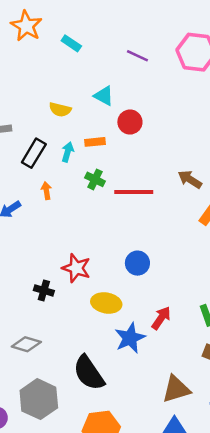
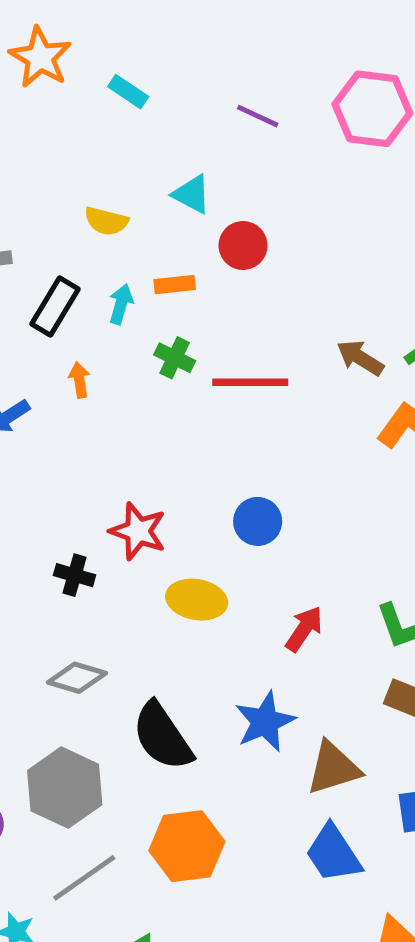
blue star: (130, 338) -> (265, 722), moved
gray diamond: (26, 344) -> (77, 678), moved

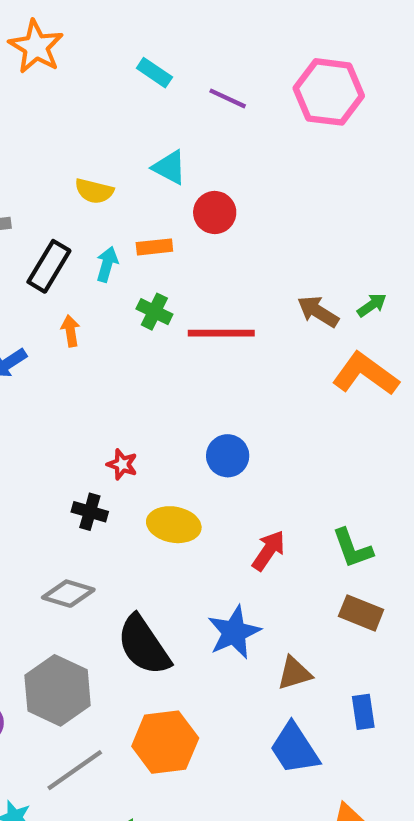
cyan rectangle: (128, 92) -> (154, 73), moved
red star: (138, 531) -> (122, 464), size x0.6
black cross: (75, 575) -> (90, 512), moved
brown triangle: (333, 768) -> (294, 673), size x0.7

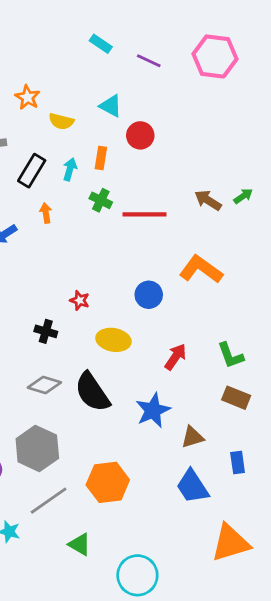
orange star: (36, 47) -> (27, 97), moved, size x0.7
orange rectangle: (154, 247) -> (101, 158), turned -75
orange L-shape: (365, 374) -> (201, 269), moved
black cross: (90, 512) -> (46, 331), moved
black semicircle: (144, 645) -> (92, 392), moved

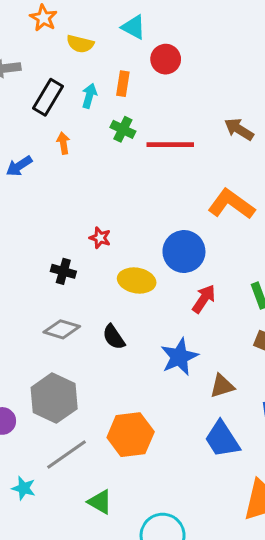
blue circle: (149, 295) -> (184, 251), moved, size x1.4
black semicircle: (92, 392) -> (114, 337), size x0.6

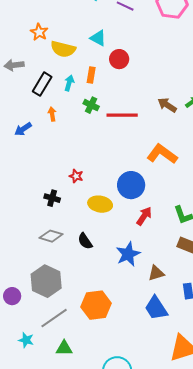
yellow semicircle: (80, 44) -> (63, 49), size x1.4
green triangle: (100, 502) -> (64, 348), moved, turned -30

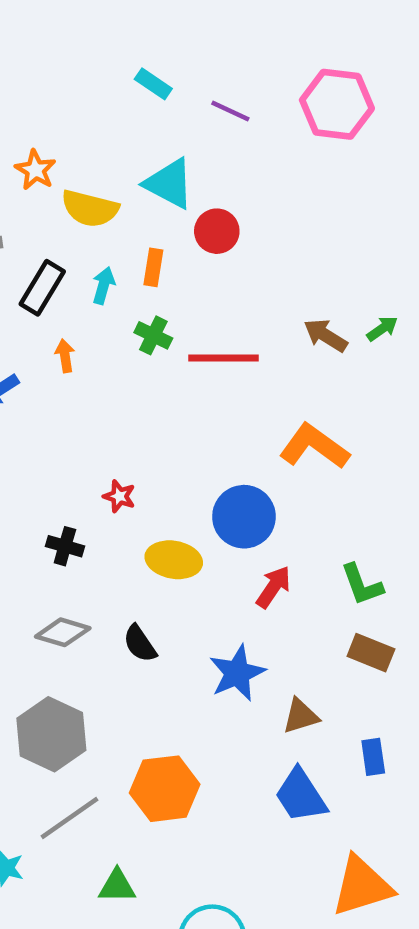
cyan triangle: (98, 38) -> (169, 184), size x1.4
green triangle: (64, 348) -> (117, 886), moved

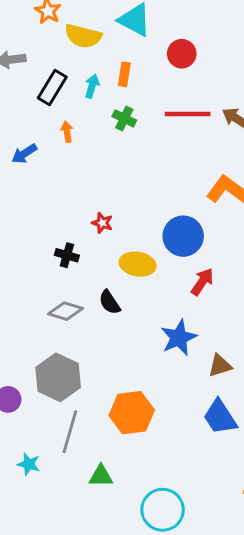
red circle: (217, 231) -> (182, 54), moved
red line: (224, 358) -> (188, 114), moved
black semicircle: (140, 644) -> (110, 302), moved
gray line: (69, 818) -> (70, 432), turned -39

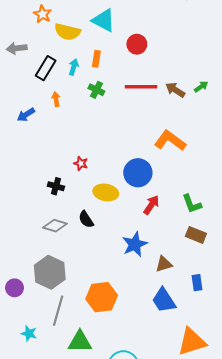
green triangle: (101, 476) -> (80, 342), size x1.4

